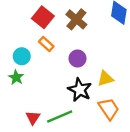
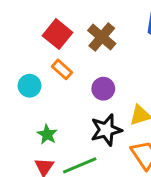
green star: (16, 77) -> (47, 134), moved
black star: (80, 90) -> (106, 130), turned 30

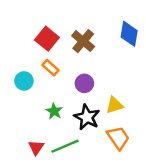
black star: (106, 130) -> (87, 117), turned -30
green star: (47, 134) -> (54, 111), moved

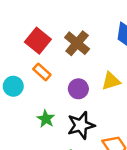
yellow triangle: (115, 105) -> (111, 81), moved
black star: (87, 117) -> (81, 125), turned 30

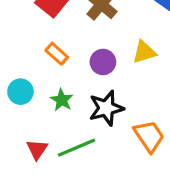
orange rectangle: (42, 72) -> (57, 54), moved
cyan circle: (13, 86) -> (20, 92), moved

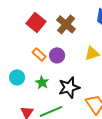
purple circle: (103, 62) -> (57, 55), moved

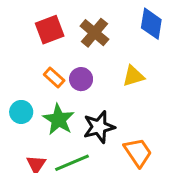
red square: (36, 22) -> (50, 30), turned 30
green star: (42, 82) -> (59, 119), size x1.5

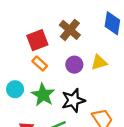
red square: (50, 30) -> (37, 40), moved
purple circle: (81, 79) -> (74, 65), moved

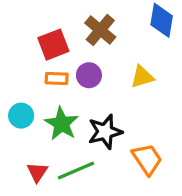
orange rectangle: (40, 64) -> (57, 78), turned -40
purple circle: (74, 65) -> (89, 75), moved

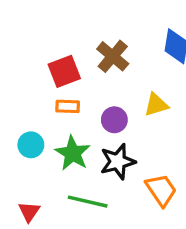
purple circle: (89, 75) -> (114, 120), moved
green line: (76, 171) -> (88, 202), turned 36
red triangle: (37, 172) -> (29, 212), moved

